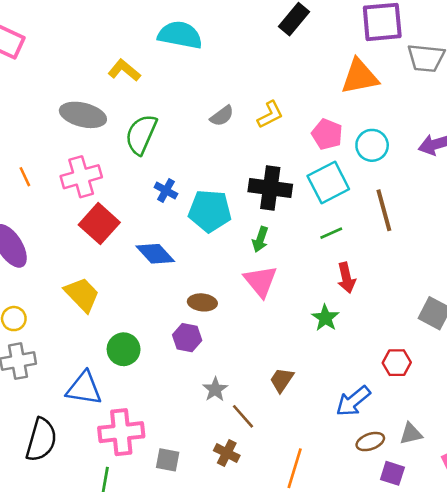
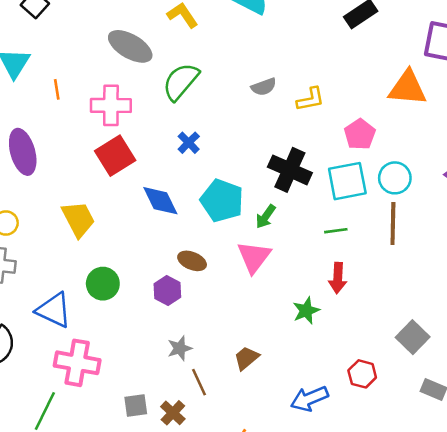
cyan circle: (372, 145) -> (395, 178), moved
cyan pentagon: (210, 211) -> (222, 201), moved
gray square: (168, 460) -> (136, 406), moved, turned -35

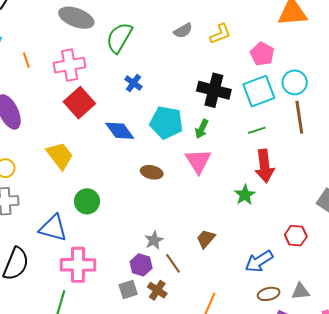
red arrow: (338, 278) -> (265, 166), size x1.4
purple hexagon: (167, 290) -> (141, 265), moved

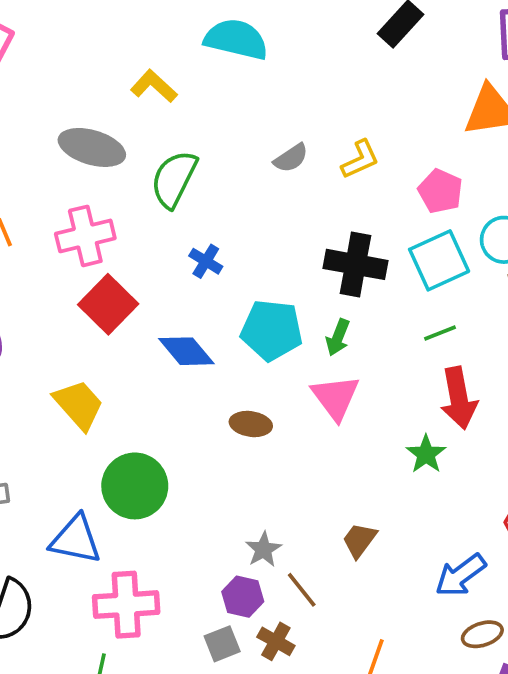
green circle: (87, 201) -> (135, 486), size x1.4

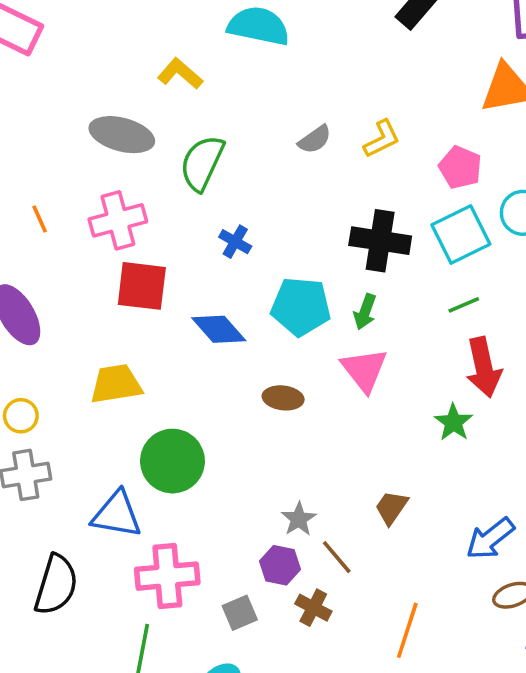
red square: (108, 304) -> (142, 286), turned -36
yellow trapezoid: (79, 405) -> (116, 384), turned -56
gray square: (222, 644) -> (240, 613), moved

